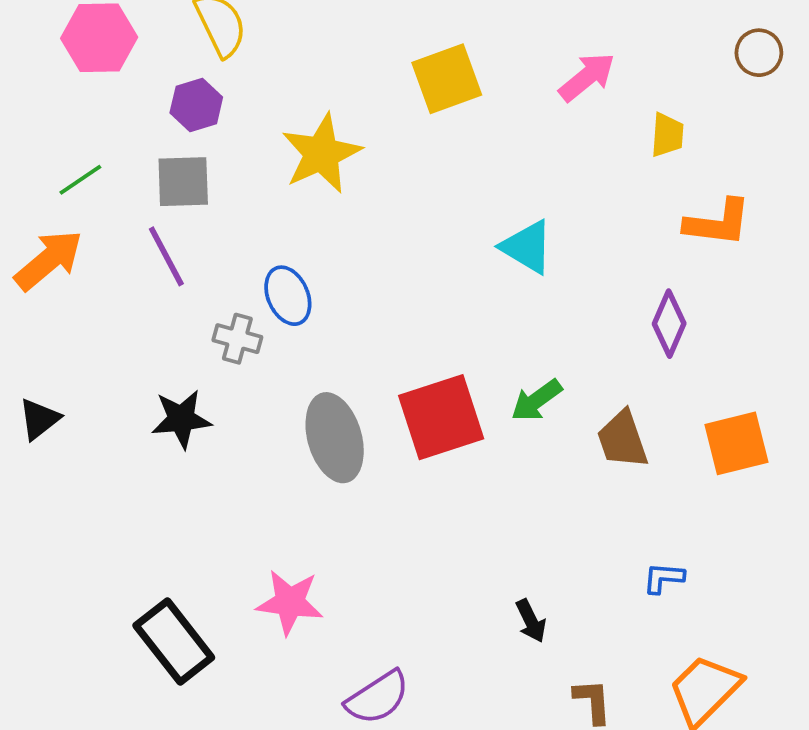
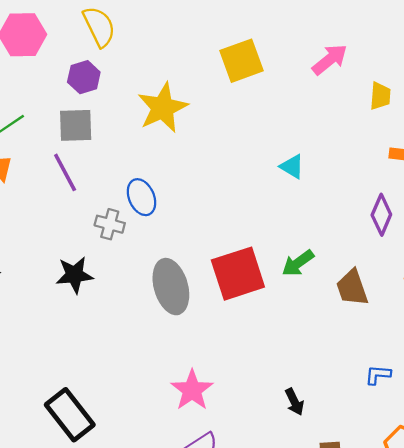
cyan triangle: (527, 247) -> (292, 167), size x0.7
pink star: (290, 602) -> (192, 390), moved, turned 30

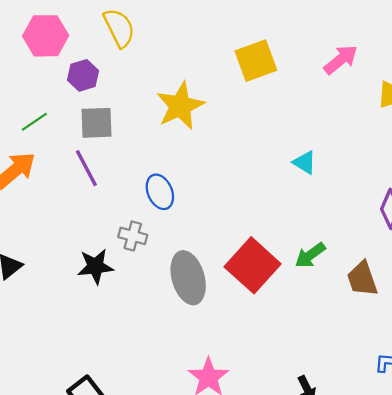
purple hexagon: (84, 77) -> (83, 75), moved
gray cross: (110, 224) -> (133, 236), moved
red square: (238, 274) -> (253, 265), turned -30

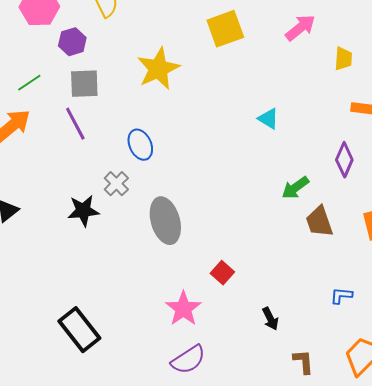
gray cross: (133, 236) -> (116, 184), turned 30
green arrow: (310, 255) -> (295, 188), moved
red square: (253, 265) -> (222, 273), moved, size x0.5

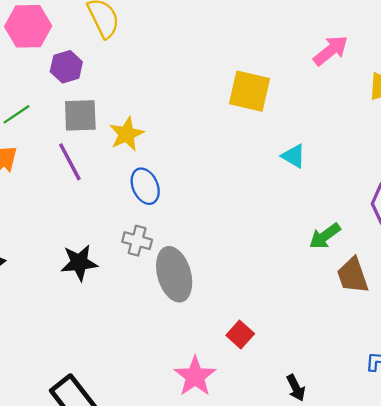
yellow square: (225, 29) -> (249, 91), moved, turned 33
yellow star: (158, 69) -> (127, 134), moved, size x0.7
gray cross: (116, 184) -> (137, 241), moved, turned -30

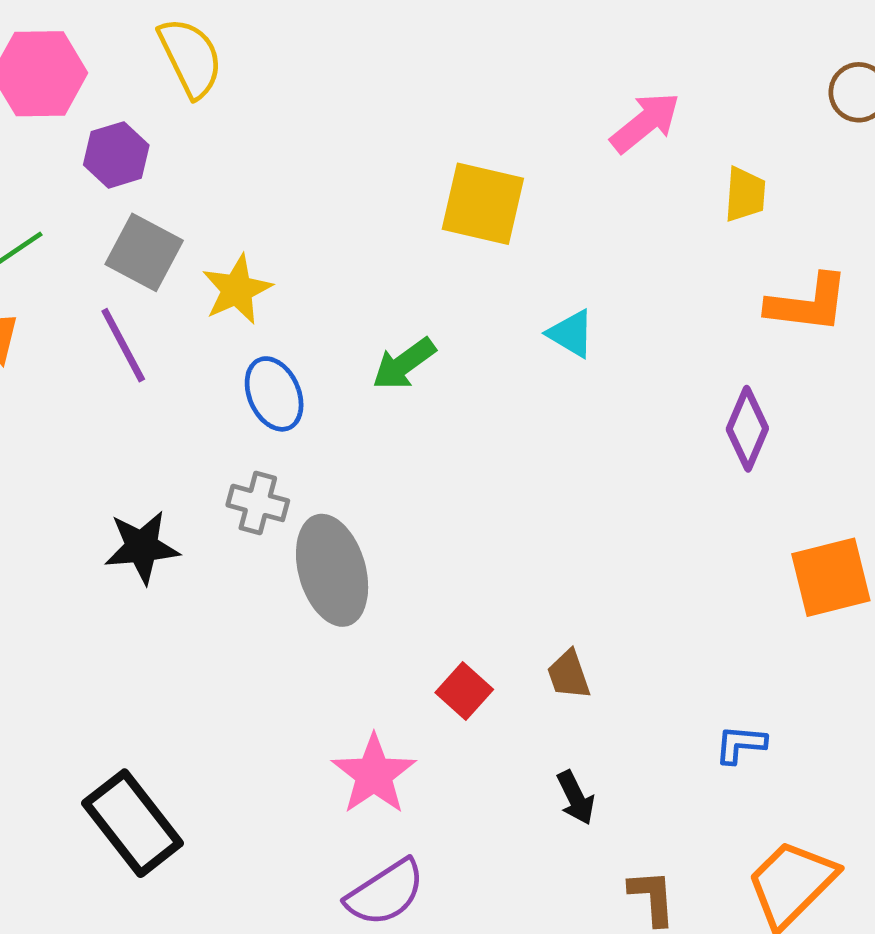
gray square: (80, 115) -> (144, 252), turned 30
green arrow: (325, 236) -> (404, 364), moved
brown trapezoid: (353, 275) -> (569, 675), moved, size x0.7

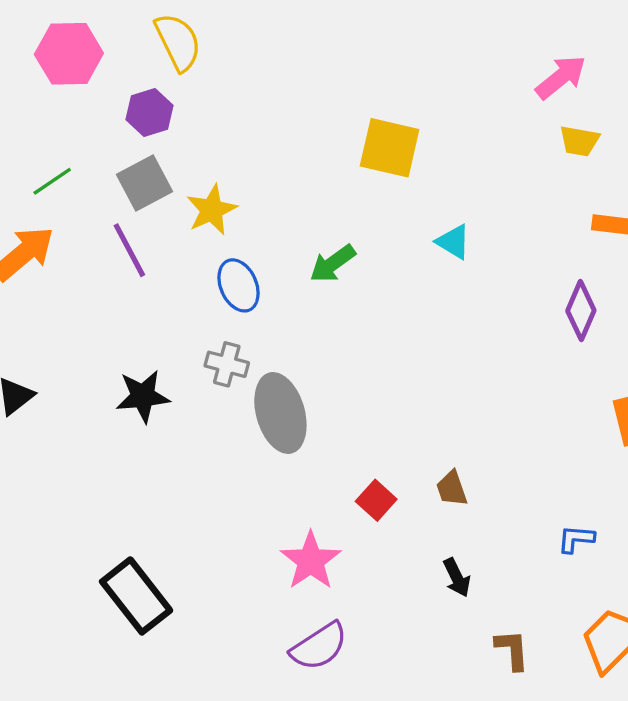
pink arrow: (645, 122) -> (561, 77), moved
purple hexagon: (116, 155) -> (150, 112), moved
yellow trapezoid: (745, 194) -> (579, 141), turned 96
gray square: (144, 252) -> (144, 183), turned 34

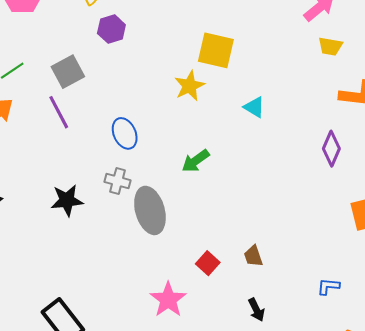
purple hexagon: (150, 112) -> (111, 29), moved
yellow star: (212, 210) -> (189, 86), moved
green arrow: (333, 264) -> (196, 161), moved

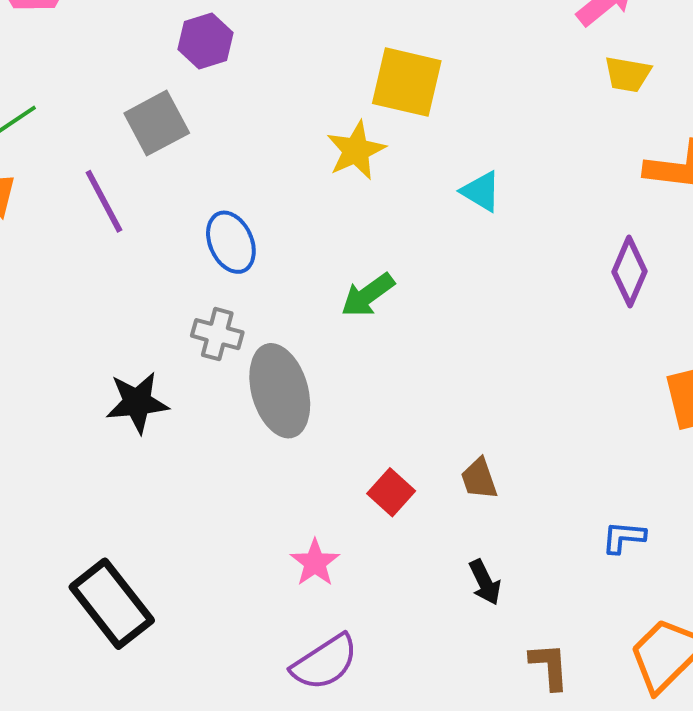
gray square: (68, 72) -> (157, 123), moved
black star: (67, 200) -> (137, 402), moved
pink star: (168, 300) -> (315, 563), size x0.7

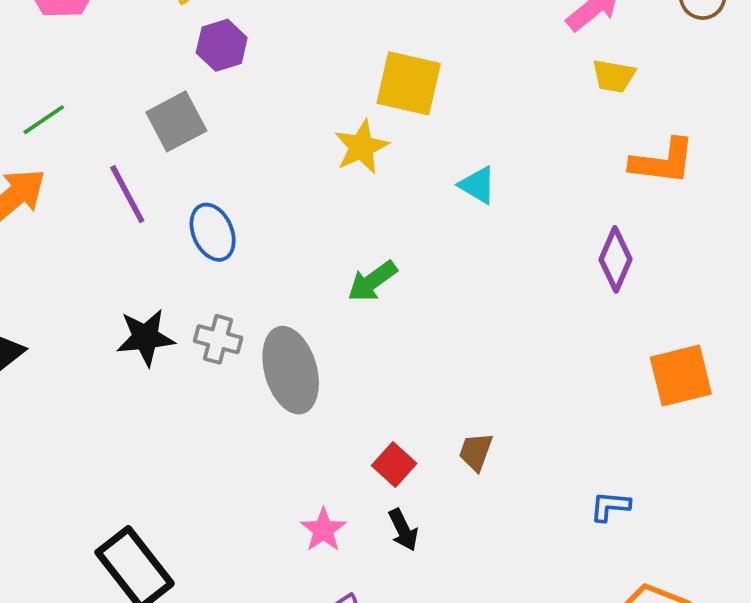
blue ellipse: (231, 242) -> (213, 232), moved
gray cross: (217, 334) -> (218, 339), moved
black star: (137, 402) -> (145, 337), moved
brown trapezoid: (479, 479) -> (476, 452), turned 39
black arrow: (485, 582) -> (403, 530), moved

